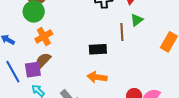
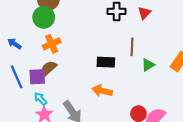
green triangle: (137, 20) -> (148, 65), moved

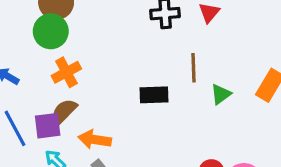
orange arrow: (102, 91) -> (95, 139), moved

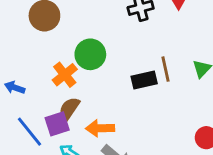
green circle: (51, 31) -> (90, 54), moved
brown line: (194, 68) -> (166, 69), moved

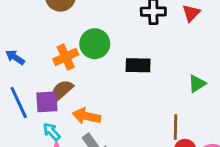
brown line: (166, 69) -> (176, 127), moved
black rectangle: (144, 80) -> (138, 65), moved

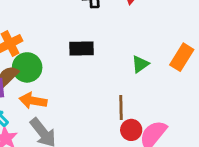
green circle: (95, 44) -> (27, 67), moved

